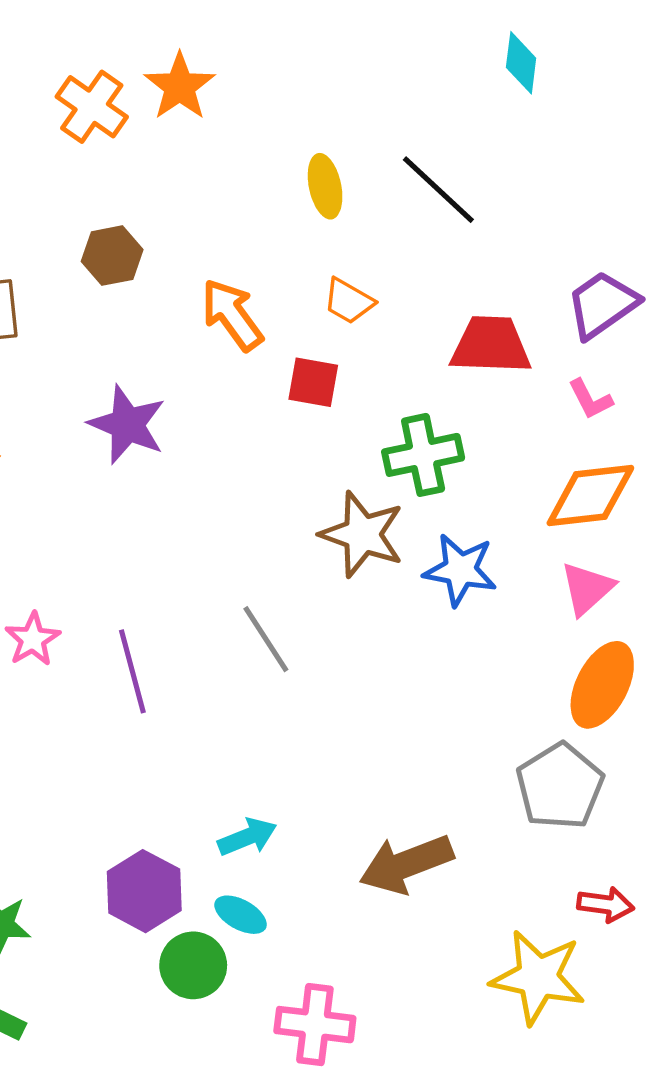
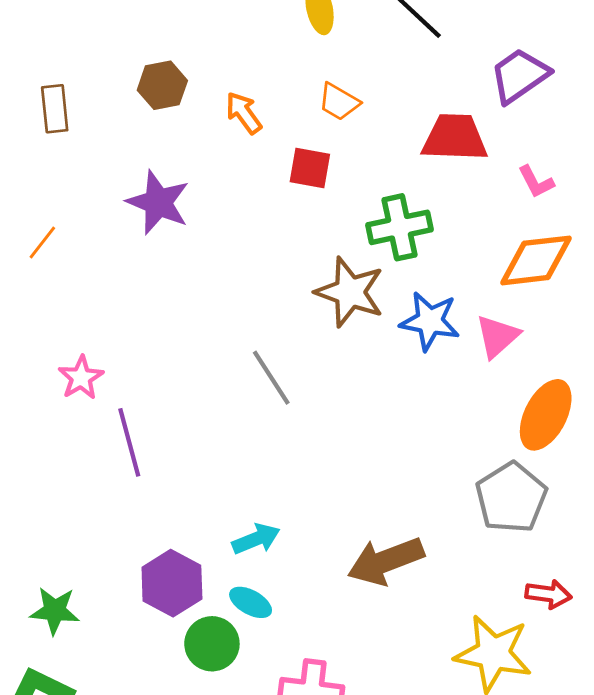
brown hexagon: (112, 256) -> (162, 85), moved
purple trapezoid: (602, 305) -> (519, 76), moved
orange arrow: (232, 315) -> (244, 113), size x0.7
pink triangle: (587, 588) -> (497, 336), moved
purple line: (132, 671) -> (129, 442), moved

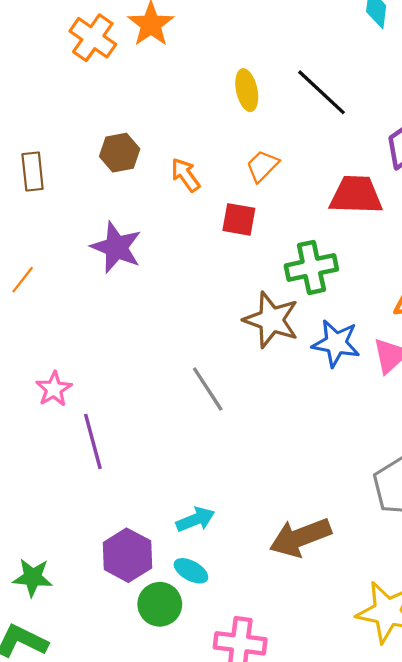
orange trapezoid: (339, 102) -> (262, 166), turned 105

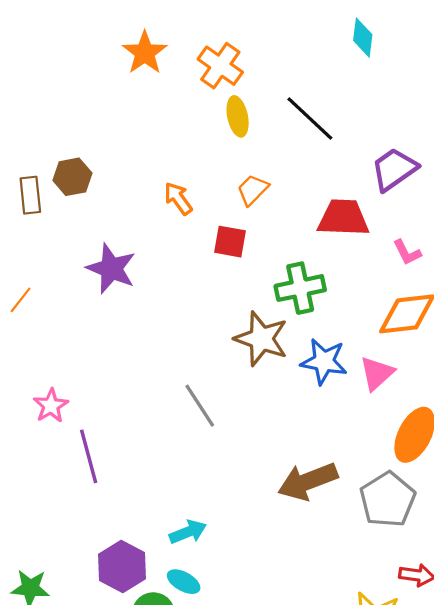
orange cross: (93, 38) -> (220, 66), moved
brown hexagon: (120, 153) -> (72, 177), moved
brown arrow: (300, 537) -> (308, 481), moved

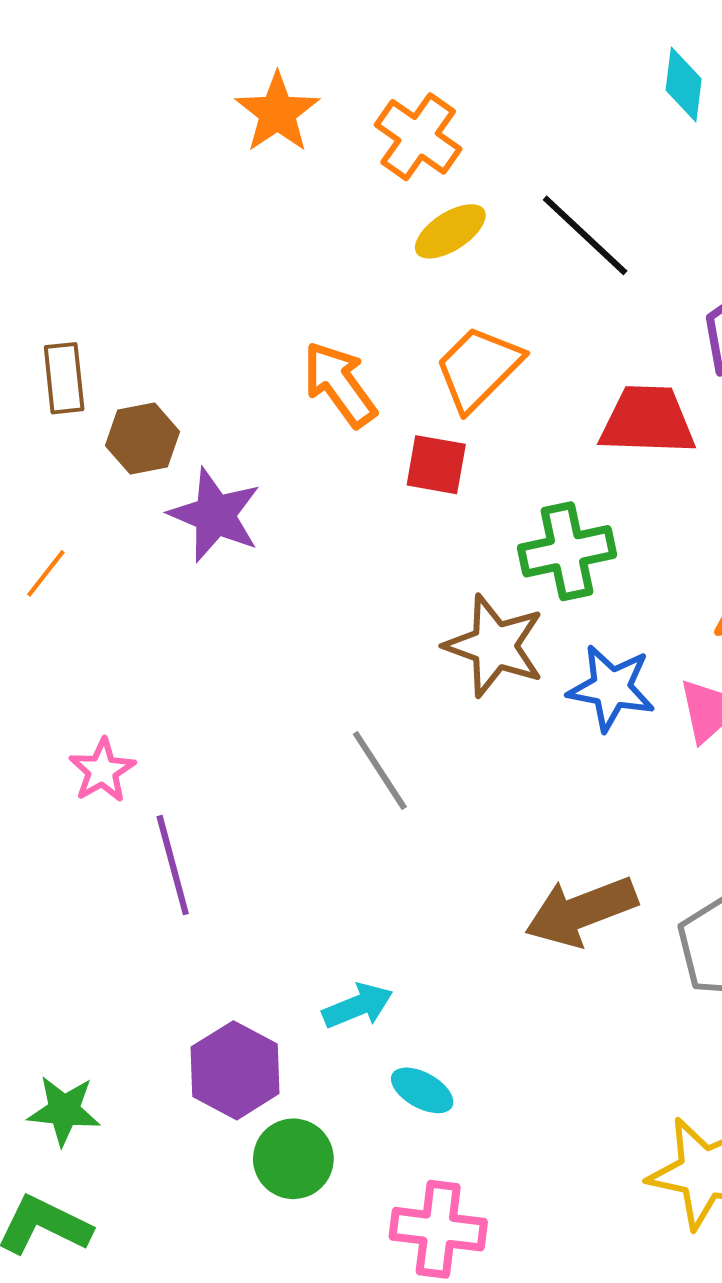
yellow ellipse: (238, 116) -> (450, 231), turned 69
brown hexagon: (72, 177) -> (142, 439), moved
orange trapezoid: (253, 190) -> (478, 368), size x1.5
orange arrow: (178, 198) -> (340, 384), size x1.4
cyan ellipse: (184, 582) -> (422, 1090), moved

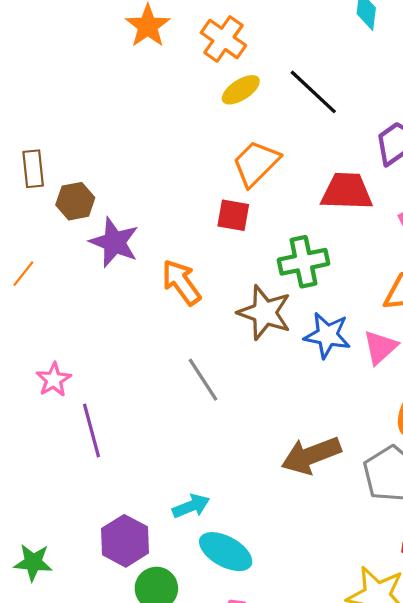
orange arrow: (340, 384) -> (181, 282), moved
cyan ellipse: (422, 1090) -> (226, 552), size x1.6

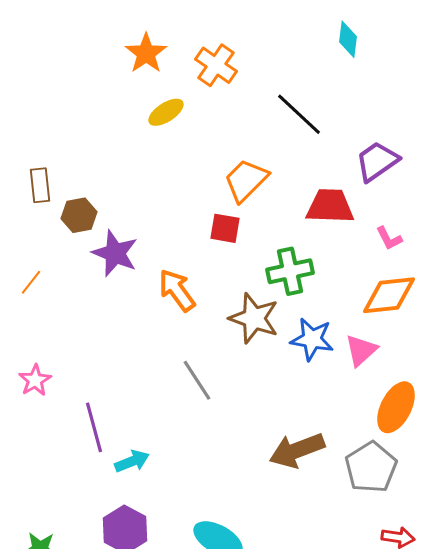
yellow ellipse: (241, 90) -> (166, 112), moved
pink star: (54, 380) -> (35, 380), moved
cyan arrow: (191, 506) -> (132, 461), moved

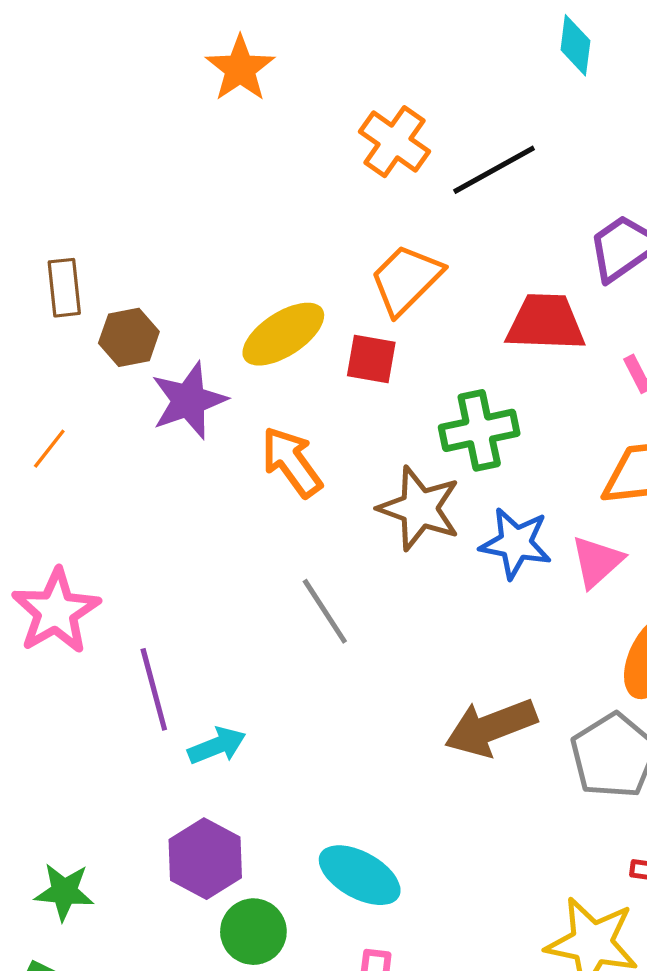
orange cross: (216, 65) -> (395, 142), moved
yellow ellipse: (166, 112) -> (283, 334), moved, size x1.4
black line: (299, 114) -> (494, 170), turned -72
purple star: (115, 253) -> (189, 400), turned 30
pink star: (35, 380) -> (56, 611), size x1.6

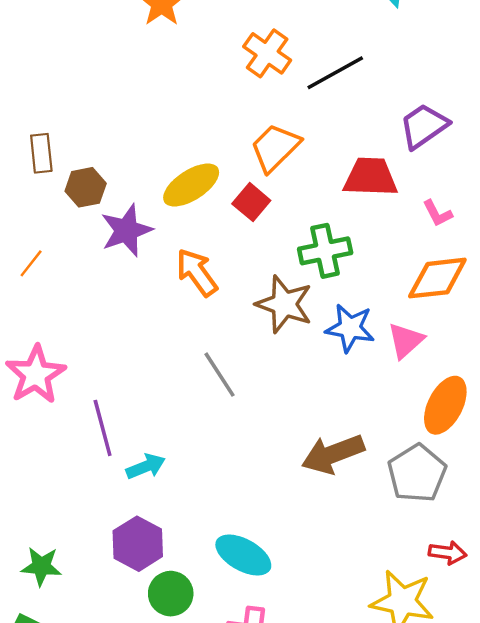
red square: (371, 359) -> (251, 202), turned 30

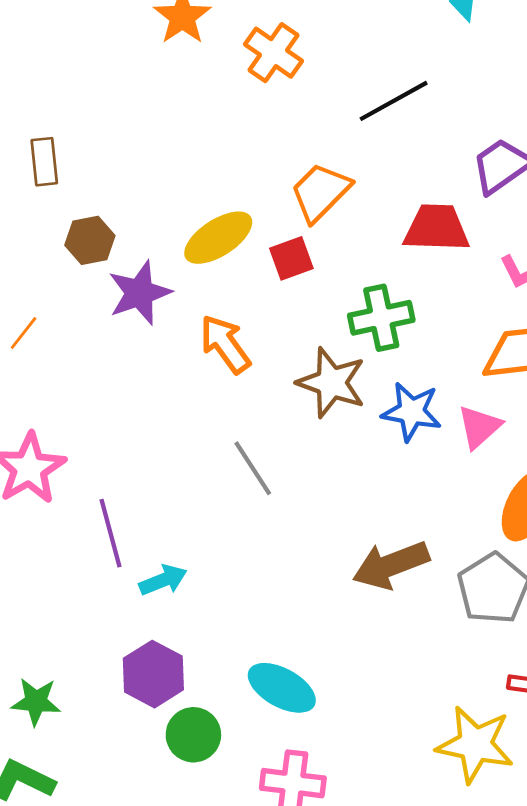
orange cross: (267, 53) -> (273, 53), moved
brown rectangle: (41, 153) -> (44, 162), moved
red square: (251, 202) -> (291, 258), turned 30

